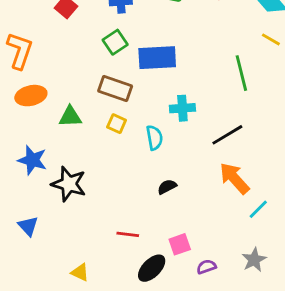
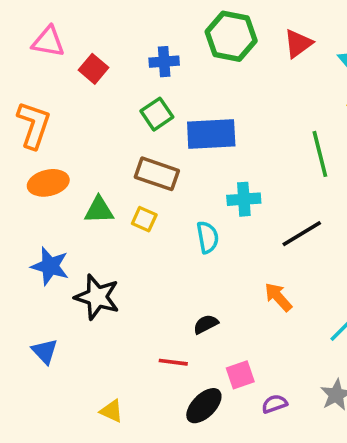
yellow square: (117, 124) -> (144, 219), moved
orange arrow: (234, 178) -> (278, 297), moved, size x0.7
black semicircle: (167, 187) -> (206, 324), moved

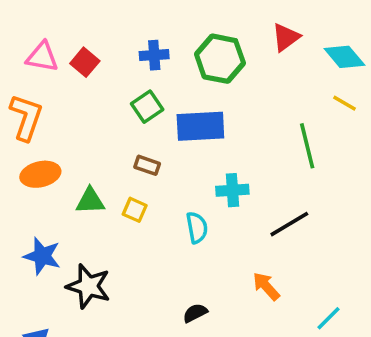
green hexagon: (231, 36) -> (220, 59), moved
pink triangle: (48, 42) -> (42, 57), moved
brown rectangle: (157, 174) -> (147, 165), size x0.6

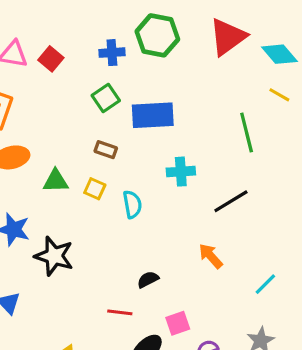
red triangle: (286, 37) -> (228, 37), size x1.5
green hexagon: (220, 59) -> (157, 35), moved
cyan semicircle: (197, 228) -> (132, 204), moved

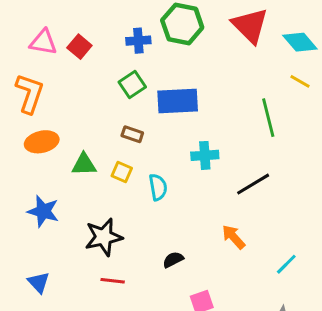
red triangle: (228, 37) -> (250, 26), turned -39
black star: (54, 256) -> (104, 237), moved, turned -30
red line: (120, 312) -> (113, 281), moved

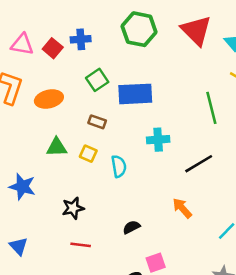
blue cross: (138, 41) -> (81, 39), moved
orange ellipse: (42, 142) -> (49, 99), moved
black star: (104, 237) -> (73, 208), size x0.7

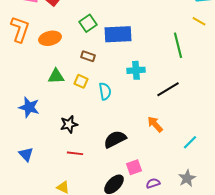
black semicircle: (131, 227) -> (115, 139), size x1.6

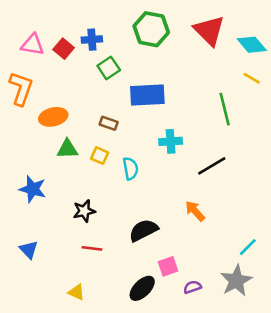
green square: (88, 23) -> (109, 68), moved
orange ellipse: (50, 38) -> (53, 117), moved
cyan line: (190, 142) -> (248, 247), moved
gray star: (187, 178) -> (236, 281), size x1.4

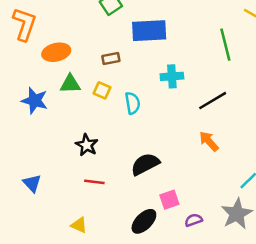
brown rectangle: (109, 123) -> (111, 59), turned -30
blue star: (33, 189) -> (35, 101), moved
black star: (84, 211) -> (87, 145), turned -30
orange arrow: (195, 211) -> (209, 141), moved

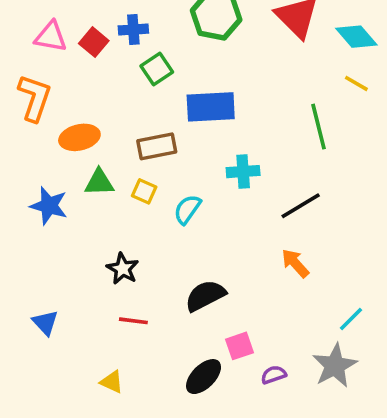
brown rectangle: (111, 59) -> (157, 146), size x1.5
cyan semicircle: (133, 103) -> (187, 209), turned -135

